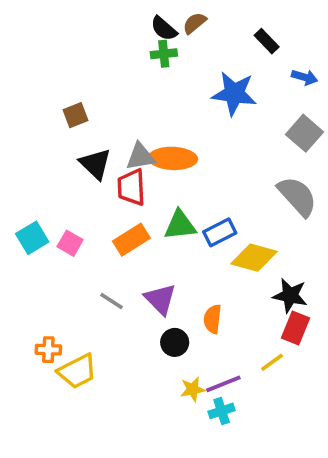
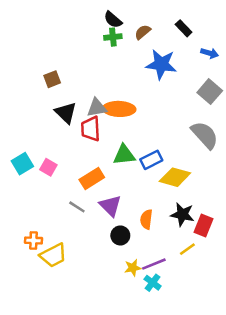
brown semicircle: (195, 23) -> (143, 32), moved
orange rectangle: (131, 240) -> (92, 178), moved
black star: (290, 296) -> (182, 214), moved
cyan cross: (222, 411) -> (153, 283), turned -35

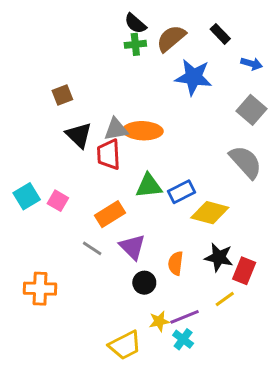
brown semicircle: (143, 32) -> (171, 38), size x1.5
orange cross: (33, 240) -> (40, 289), size x1.5
yellow trapezoid: (53, 255) -> (125, 345), moved

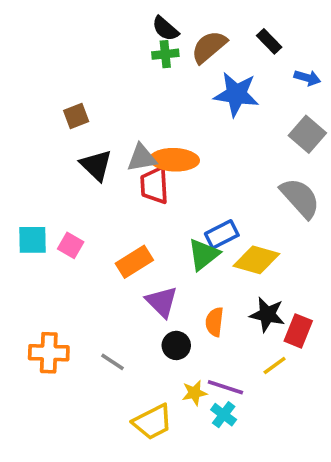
red trapezoid: (109, 155) -> (154, 185), moved
green triangle: (149, 186) -> (204, 254), moved, turned -32
cyan square: (27, 196) -> (32, 240), turned 30
gray line: (92, 248) -> (113, 362), moved
purple line: (185, 317) -> (225, 387), turned 40

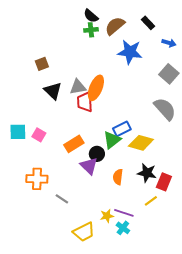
orange ellipse: (174, 160) -> (96, 88), turned -70
black circle: (176, 345) -> (97, 154), moved
orange cross: (49, 353) -> (37, 179), moved

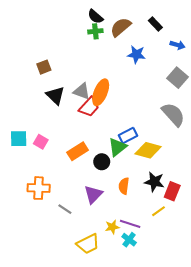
blue star: (130, 52) -> (136, 54), size x0.7
gray triangle: (78, 87) -> (82, 91), turned 30
red trapezoid: (85, 102) -> (89, 107), turned -135
purple triangle: (89, 166) -> (93, 194), moved, turned 30

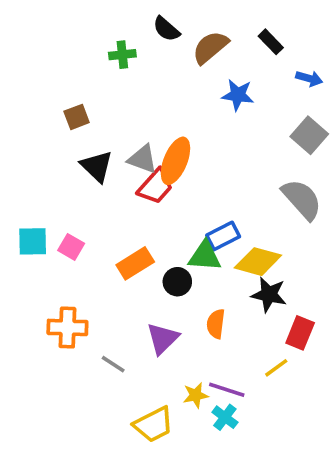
green cross: (95, 31) -> (122, 55), moved
green triangle: (118, 147) -> (205, 256), turned 42
black star: (154, 182) -> (269, 295), moved

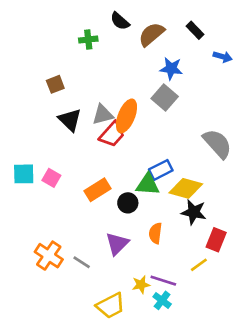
gray square: (309, 135) -> (165, 98), moved
gray triangle: (143, 159) -> (103, 115), turned -35
orange cross: (67, 327) -> (49, 256), moved, turned 32

